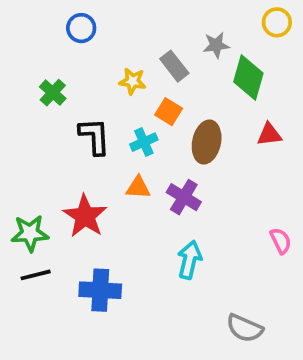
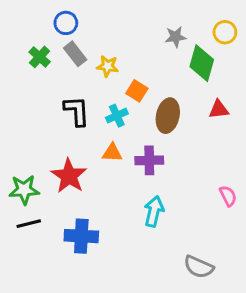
yellow circle: (277, 22) -> (225, 32), moved
gray rectangle: (174, 66) -> (75, 54), moved
green cross: (53, 93) -> (40, 57), moved
purple cross: (184, 197) -> (149, 160), turned -32

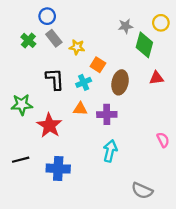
green star: (24, 190) -> (22, 104), moved

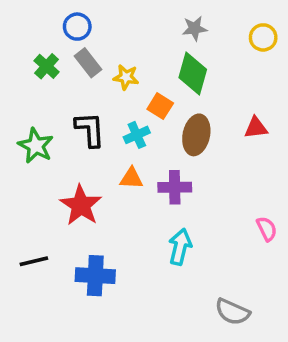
gray star: (126, 26) -> (195, 28), moved
green diamond: (144, 45) -> (193, 74), moved
green star: (22, 104) -> (36, 146), moved, turned 30

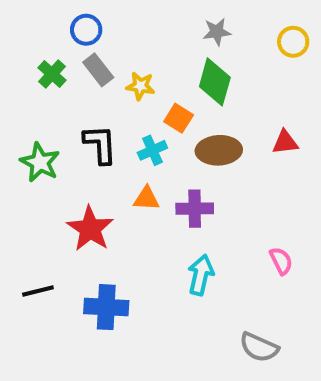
brown ellipse: (196, 135) -> (219, 150), turned 75
pink semicircle: (267, 229) -> (281, 261), moved

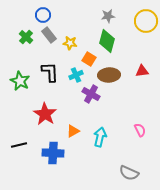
yellow circle: (293, 42) -> (146, 21), size x1.5
orange triangle: (146, 199) -> (73, 131), moved, turned -32
purple cross: (195, 209) -> (91, 94), moved, turned 30

